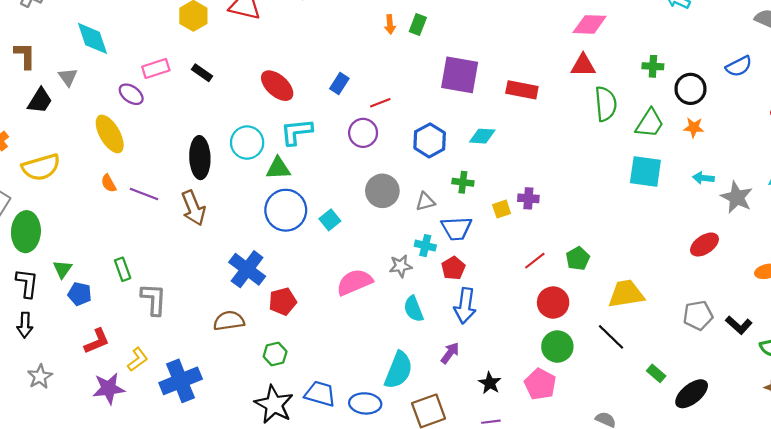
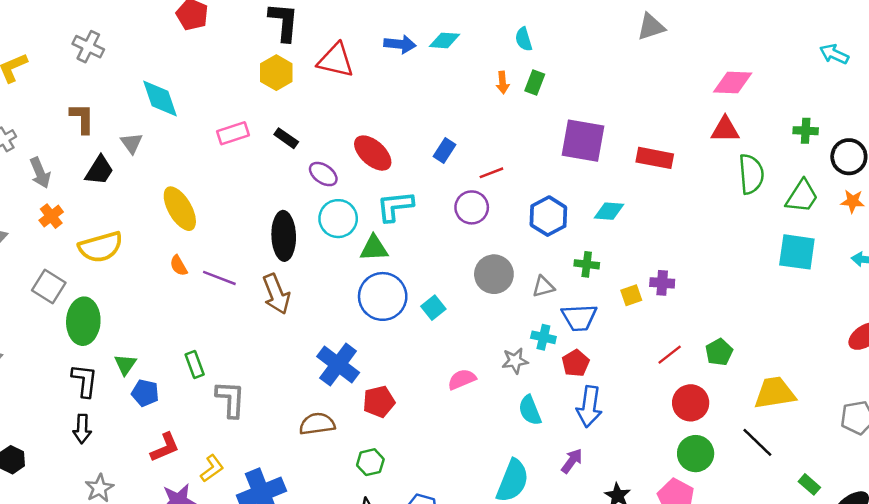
purple ellipse: (131, 94) -> (323, 174), moved
pink semicircle: (354, 282) -> (462, 379), size x0.7

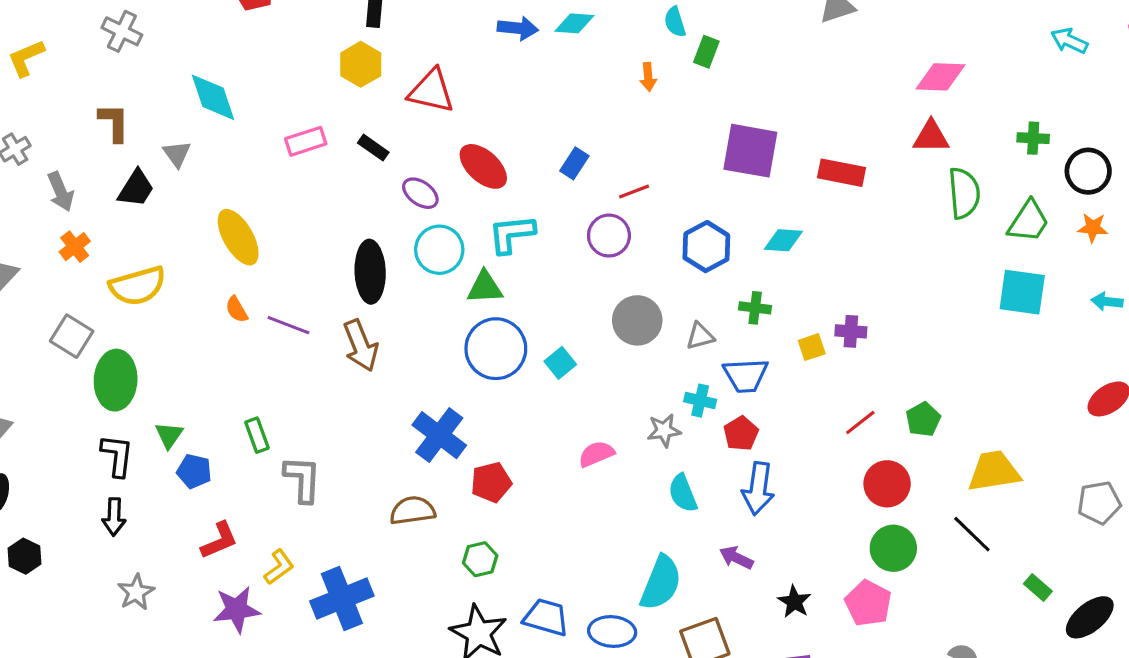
red triangle: (336, 60) -> (431, 91), moved
green rectangle: (535, 83) -> (706, 52), moved
purple arrow: (572, 461) -> (736, 558), turned -100

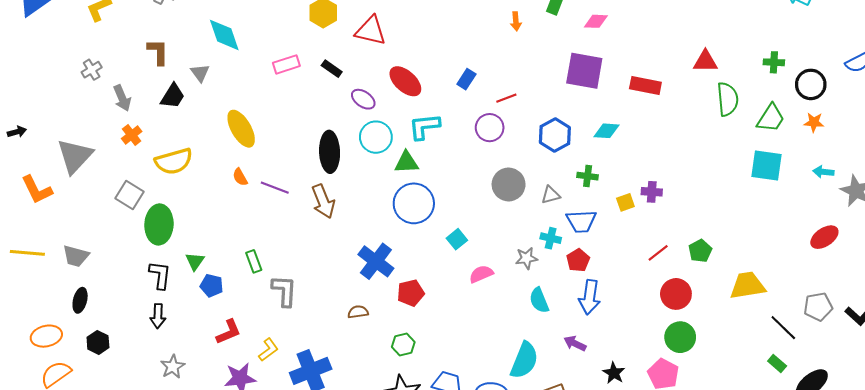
pink diamond: (940, 77) -> (596, 21), moved, size x0.7
cyan square: (560, 363) -> (457, 239), moved
brown semicircle: (413, 511) -> (358, 312), size x0.7
black line: (972, 534) -> (783, 328), moved

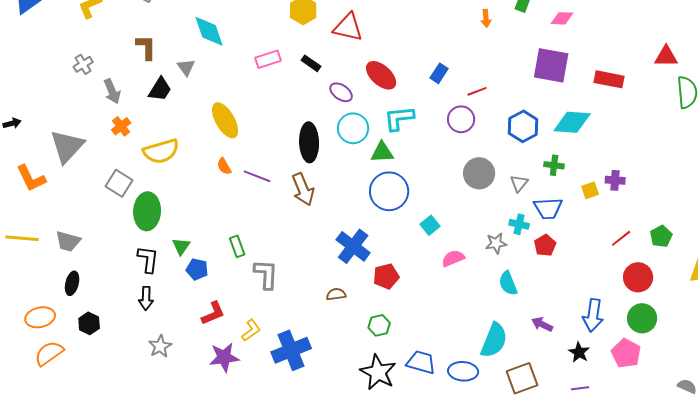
cyan diamond: (606, 131) -> (572, 122), size x1.5
gray triangle: (551, 195) -> (519, 183), turned -36
blue arrow: (590, 297) -> (593, 315), moved

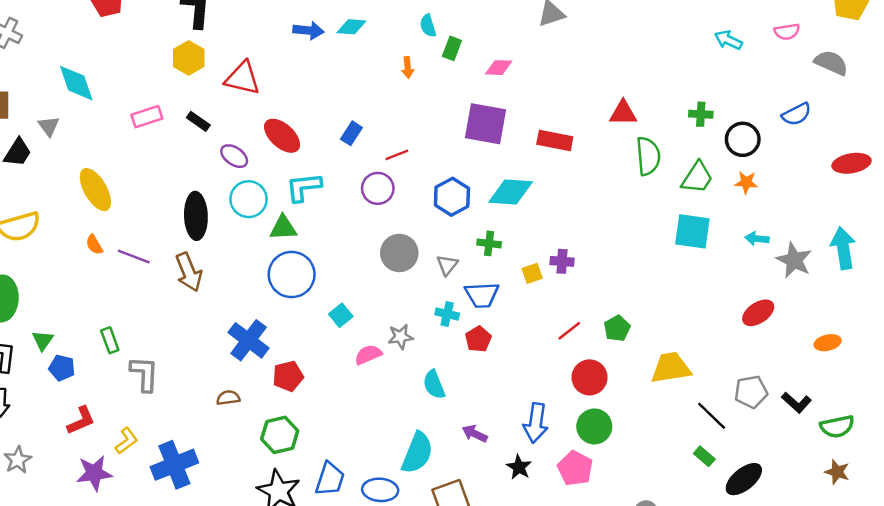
gray star: (496, 243) -> (400, 337), moved
green hexagon: (379, 325) -> (280, 435), size x1.4
blue trapezoid: (421, 362) -> (330, 479), turned 92

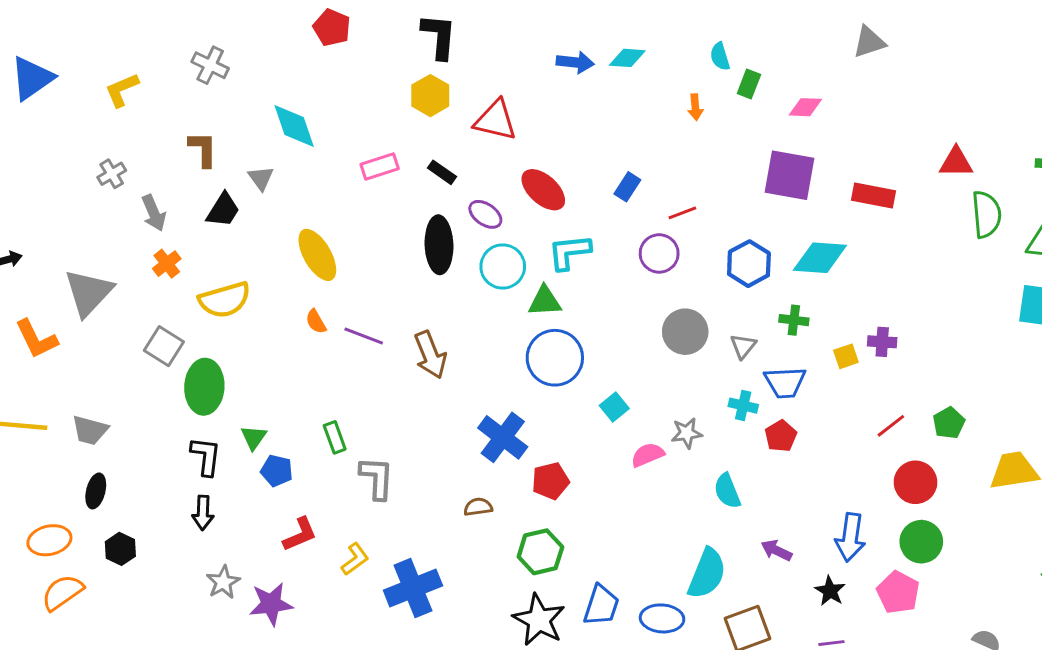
black ellipse: (196, 216) -> (439, 245), moved
purple star: (94, 473) -> (271, 604), moved

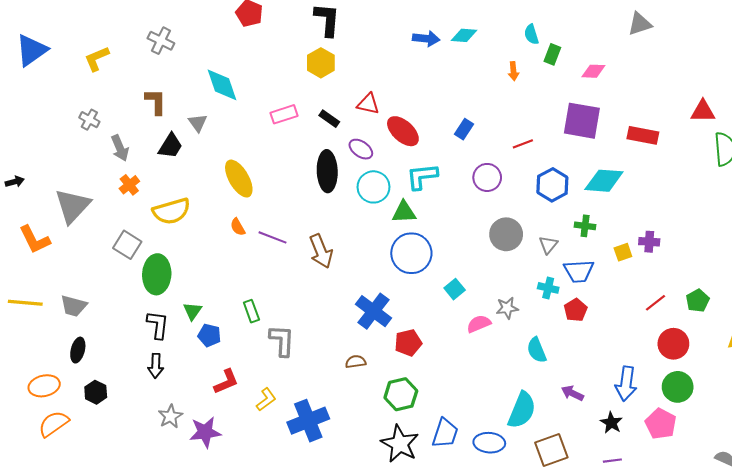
red triangle: (495, 120) -> (368, 104), moved, size x0.7
gray cross: (112, 174) -> (89, 120), turned -30
red line: (682, 213) -> (523, 144), moved

